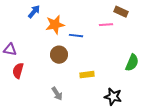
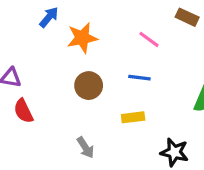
pink line: (106, 25) -> (149, 39), moved, turned 40
blue line: (76, 36) -> (139, 78), moved
red semicircle: (18, 71) -> (23, 111), turned -42

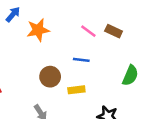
brown rectangle: (187, 17) -> (114, 31), moved
brown circle: (89, 86) -> (50, 77), moved

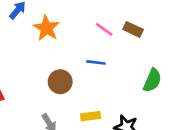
orange star: (38, 30) -> (46, 28), turned -30
yellow rectangle: (76, 90) -> (90, 116), moved

